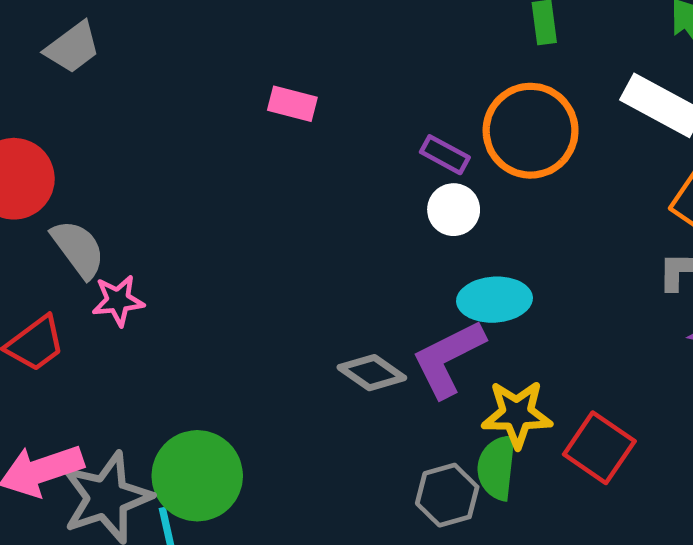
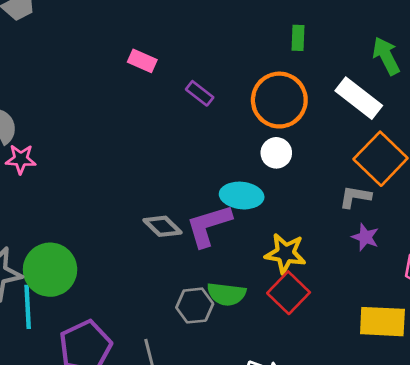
purple rectangle: (445, 155) -> (200, 93), moved
white circle: (454, 210) -> (276, 153), moved
yellow star: (517, 414) -> (285, 253), moved
green semicircle: (497, 467) -> (226, 294), turned -99

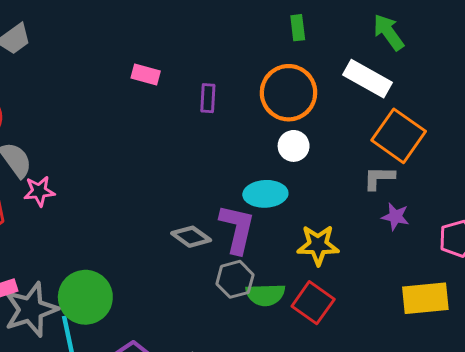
purple rectangle: (200, 93) -> (208, 98), turned 64
purple L-shape: (209, 225) -> (237, 229), turned 129
red square: (289, 293) -> (313, 303), moved
gray hexagon: (195, 306) -> (235, 279), moved

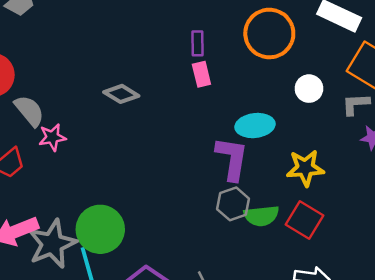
pink rectangle: (146, 75) -> (201, 74), moved, turned 65
white circle: (294, 146) -> (309, 89), moved
gray diamond: (191, 237) -> (121, 94), moved

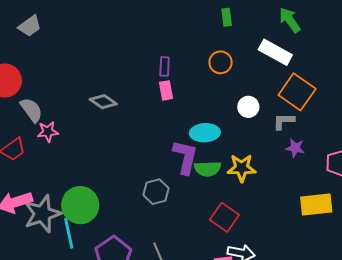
orange circle: (269, 33) -> (221, 62), size x0.6
gray hexagon: (233, 204) -> (156, 192), moved
green semicircle: (261, 216) -> (208, 169), moved
red square: (304, 220) -> (224, 217), moved

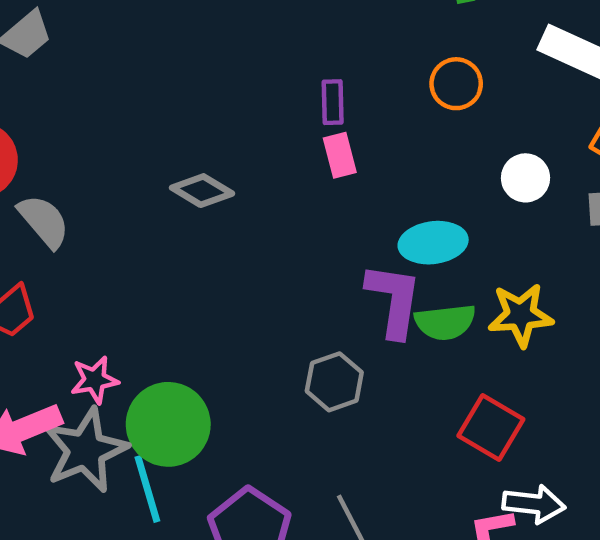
pink star: (48, 132) -> (95, 380), moved

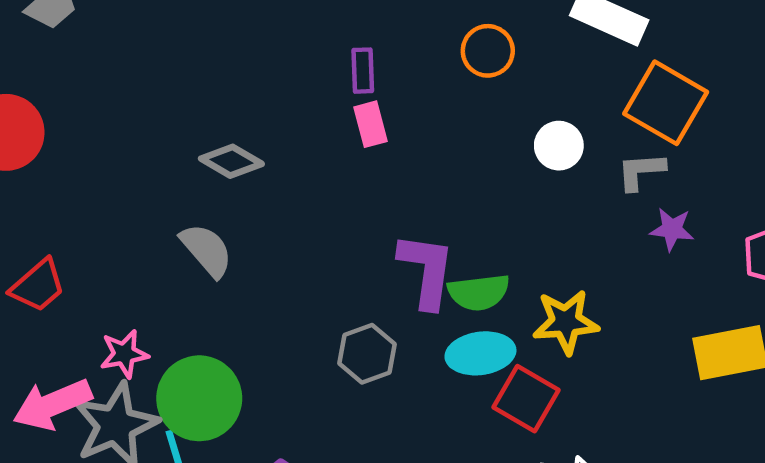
gray semicircle: (44, 221) -> (207, 250), moved
cyan ellipse: (433, 243) -> (480, 353), moved
yellow star: (521, 315) -> (566, 322), moved

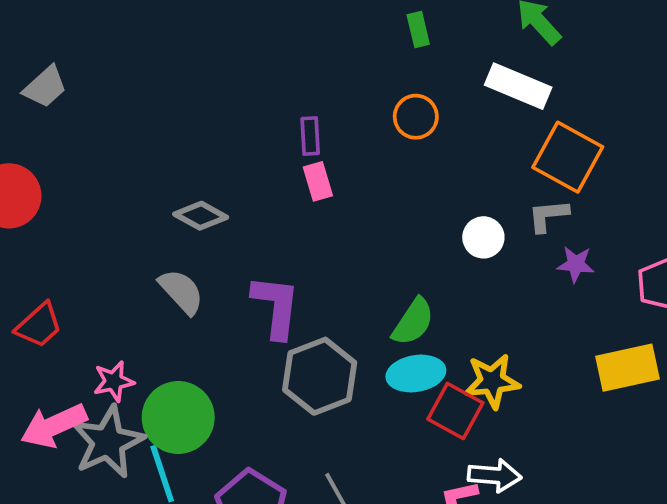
white circle: (559, 146) -> (483, 237), moved
purple L-shape: (427, 270) -> (276, 306), moved
green semicircle: (479, 292) -> (413, 322), turned -48
yellow star: (566, 322) -> (492, 381), moved
gray hexagon: (367, 354) -> (320, 376), size x1.5

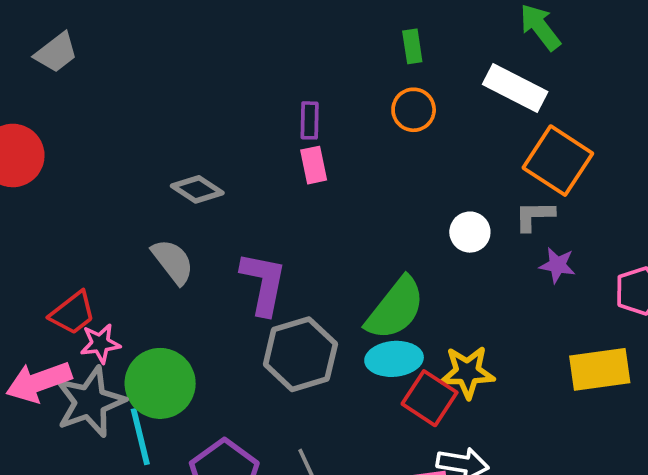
green rectangle: (418, 29) -> (412, 46), moved
green semicircle: (413, 322) -> (395, 308), size x1.4
red trapezoid: (39, 325) -> (73, 313), moved

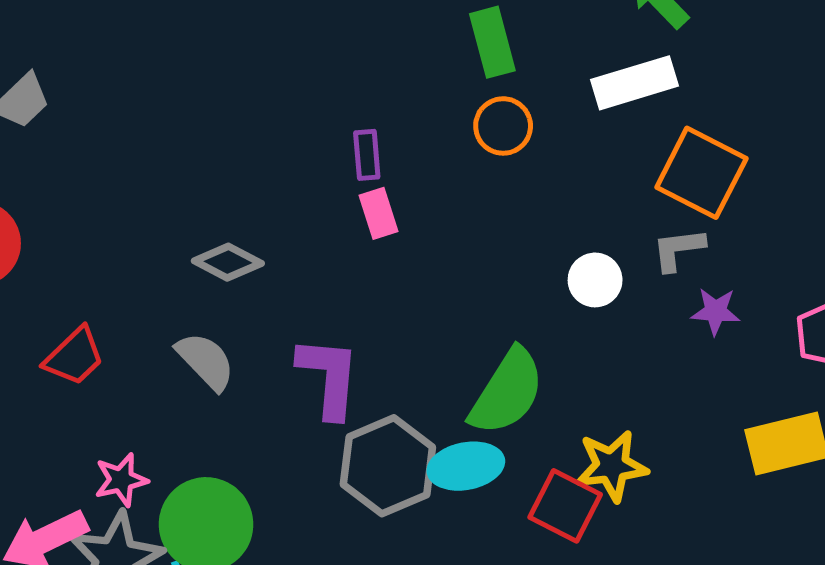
green rectangle: (412, 46) -> (492, 42), size x1.5
white rectangle: (515, 88) -> (635, 83), turned -38
red trapezoid: (73, 313) -> (74, 357), moved
cyan ellipse: (394, 359) -> (466, 466), moved

